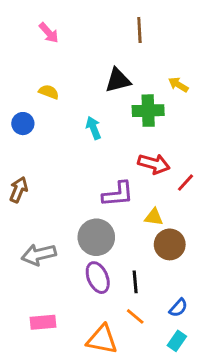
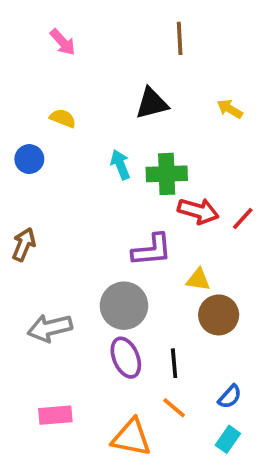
green cross: (148, 111) -> (167, 174), moved
red line: (186, 183) -> (243, 218), moved

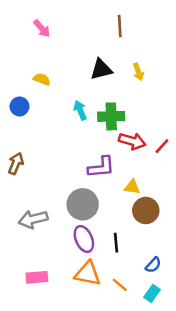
yellow arrow: (230, 109) -> (138, 72), moved, turned -140
orange line: (174, 408) -> (120, 285), moved
orange triangle: (131, 437) -> (88, 274), moved

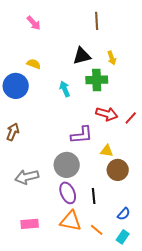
blue circle: (19, 106) -> (16, 86), size x1.6
green cross: (111, 116) -> (97, 80), moved

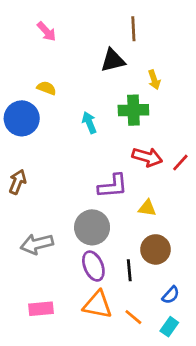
black triangle: (82, 56) -> (113, 60), moved
brown circle: (118, 170) -> (156, 249), moved

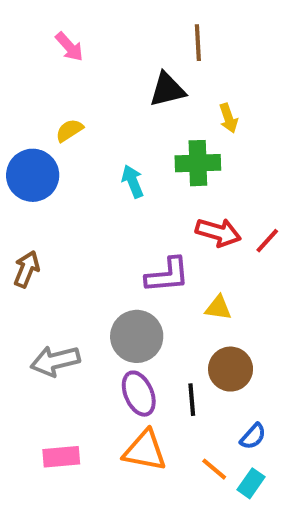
yellow semicircle: (47, 88) -> (69, 130), turned -54
orange line: (133, 317) -> (214, 469), moved

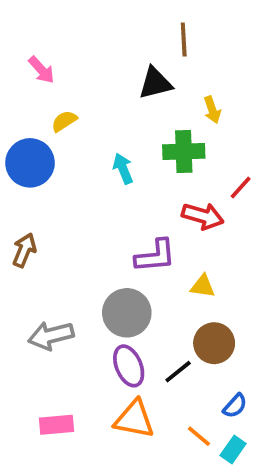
pink arrow: (69, 47) -> (41, 70), moved
red line: (267, 241) -> (241, 188), moved
black line: (192, 400) -> (178, 372), turned 56

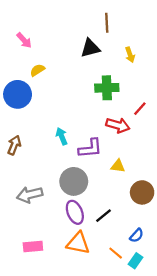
yellow arrow: (212, 110) -> (130, 55), moved
cyan arrow: (123, 169) -> (62, 136), moved
brown circle: (214, 343) -> (142, 192), moved

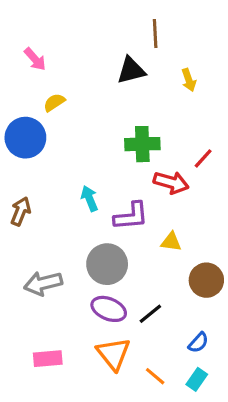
green cross: (107, 88) -> (142, 144), moved
purple ellipse: (75, 212) -> (109, 309), turned -45
orange triangle: (78, 243) -> (113, 354), turned 40
orange line: (116, 253) -> (155, 376), moved

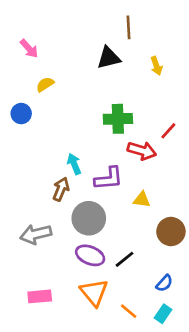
blue circle: (25, 138) -> (21, 114), size x0.6
brown arrow: (21, 211) -> (61, 189), moved

